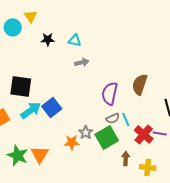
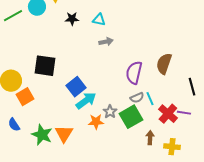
cyan arrow: (31, 110) -> (86, 101), moved

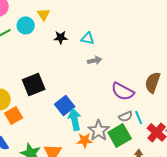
black square: (45, 66) -> (34, 84), turned -30
purple semicircle: (134, 73) -> (123, 91), turned -75
cyan arrow: (86, 101) -> (75, 119), turned -65
gray star: (110, 112) -> (99, 130), size x1.5

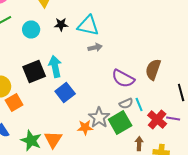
cyan circle: (26, 25) -> (31, 30), moved
cyan triangle: (88, 38) -> (88, 26), size x1.6
cyan arrow: (75, 119) -> (55, 66), moved

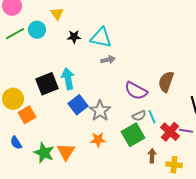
cyan circle: (31, 30) -> (37, 30), moved
gray star: (99, 118) -> (100, 111), moved

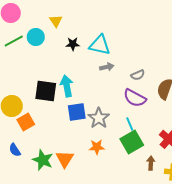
black square: (47, 84) -> (46, 91), turned 30
blue square: (78, 105) -> (77, 112), turned 30
gray semicircle: (139, 116) -> (138, 75), moved
cyan line: (152, 117) -> (130, 124), moved

